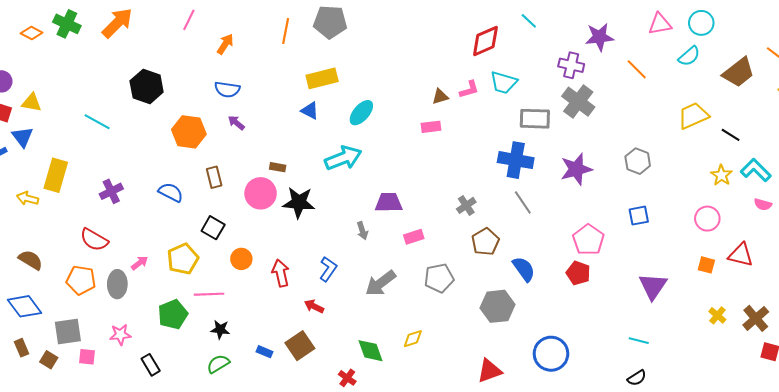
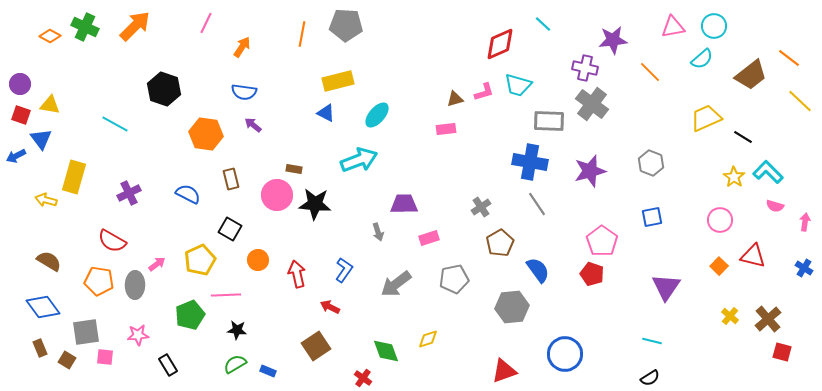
orange square: (706, 265) -> (719, 266), turned 30
blue rectangle: (265, 352) -> (268, 371), moved

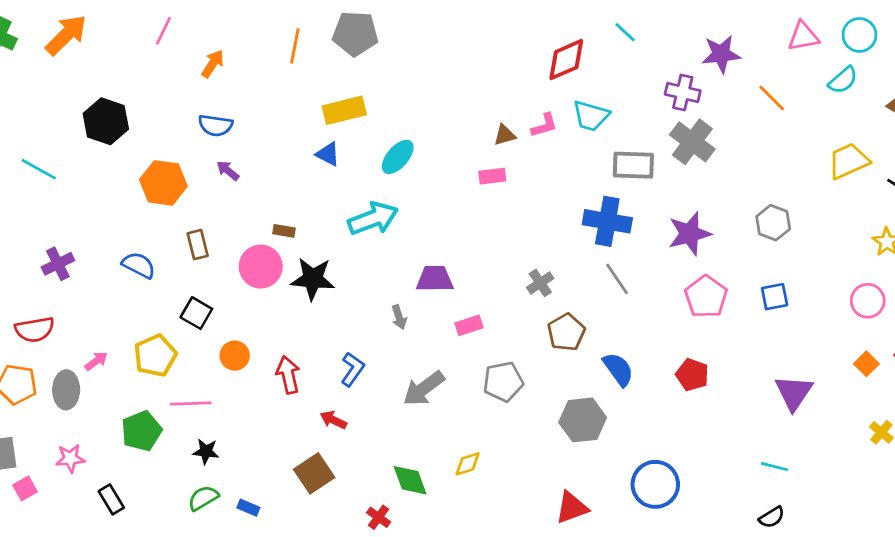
red semicircle: (112, 241) -> (35, 330), turned -40
pink pentagon: (602, 241) -> (706, 297), moved
pink square: (105, 357) -> (25, 488), turned -36

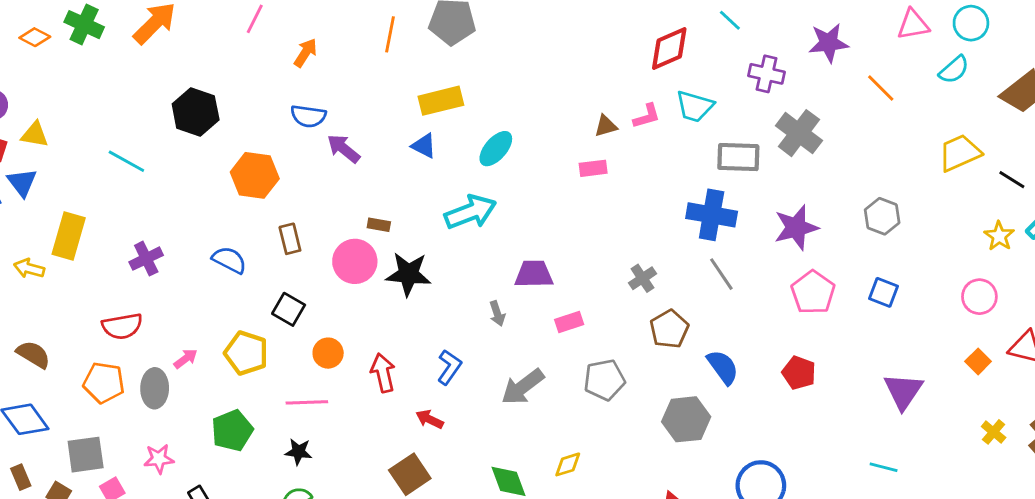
purple cross: (683, 92) -> (767, 74), moved
purple arrow: (228, 171) -> (344, 149), moved, size x1.4
blue square: (775, 297) -> (884, 292), turned 32
yellow pentagon: (155, 356) -> (246, 353), turned -30
pink line: (191, 404) -> (307, 402), moved

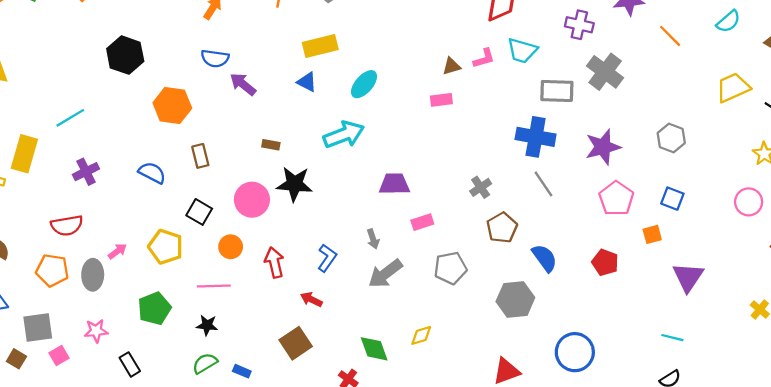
cyan line: (126, 161) -> (70, 118), moved, turned -60
pink circle: (355, 261) -> (252, 200), moved
gray arrow: (497, 314) -> (373, 239), moved
orange square: (978, 361) -> (652, 234), moved, turned 30

